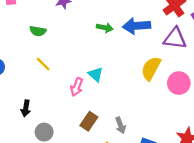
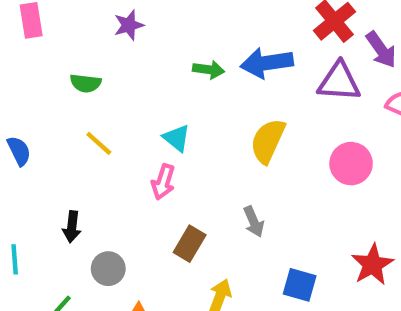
yellow semicircle: (151, 68) -> (268, 141), moved
cyan triangle: (96, 74) -> (177, 138), moved
gray arrow: (120, 125) -> (254, 222), moved

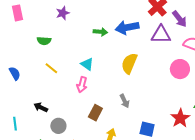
pink circle: (351, 164) -> (180, 69), moved
black arrow: (72, 227) -> (41, 107), turned 112

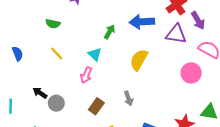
green arrow: (100, 32) -> (110, 32), moved, turned -72
gray circle: (58, 126) -> (56, 103), moved

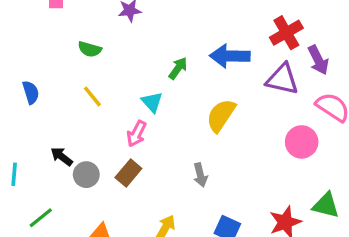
brown rectangle: (96, 106) -> (128, 173), moved

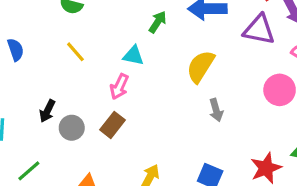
cyan triangle: (152, 102) -> (133, 55), turned -35
black arrow: (62, 157) -> (47, 111), turned -100
gray arrow: (200, 175) -> (216, 110), moved

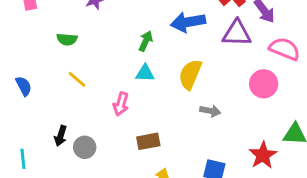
cyan triangle: (133, 55) -> (145, 73), moved
gray arrow: (216, 110) -> (210, 111), turned -54
brown rectangle: (113, 125) -> (148, 141), moved, turned 50

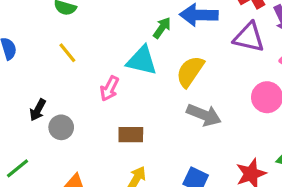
green arrow: (146, 41) -> (162, 28), moved
cyan triangle: (145, 73) -> (142, 61), size x1.5
gray arrow: (210, 111) -> (204, 115), size x1.5

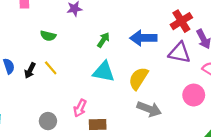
green arrow: (162, 28) -> (103, 40), moved
pink arrow: (109, 89) -> (80, 108), moved
black arrow: (38, 110) -> (30, 70), moved

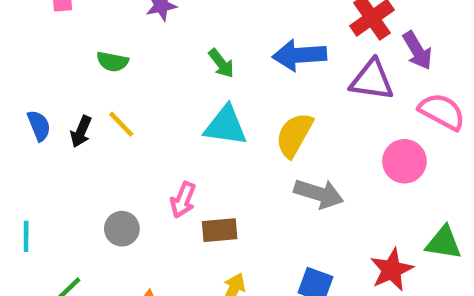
green arrow: (103, 40) -> (221, 63), turned 112

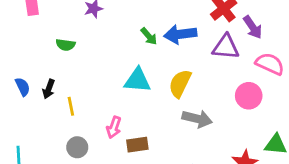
green arrow: (221, 63) -> (149, 36), moved
yellow line: (121, 124) -> (71, 106), moved, turned 36

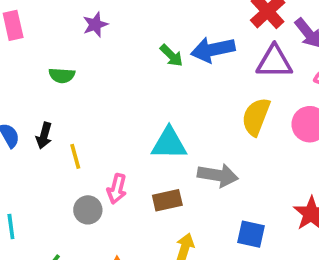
cyan triangle: (137, 80) -> (169, 143), moved
yellow semicircle: (180, 84) -> (256, 117), moved
gray arrow: (197, 119) -> (218, 175), moved
pink arrow: (114, 127) -> (117, 189), moved

